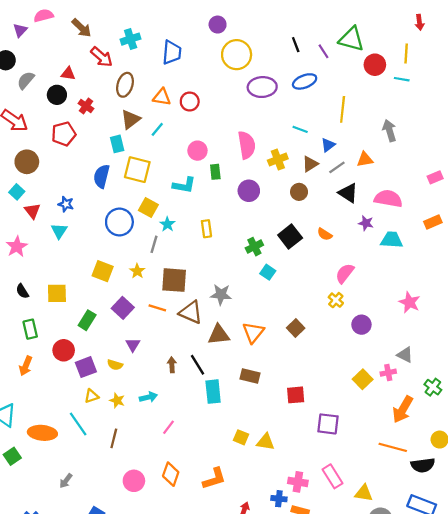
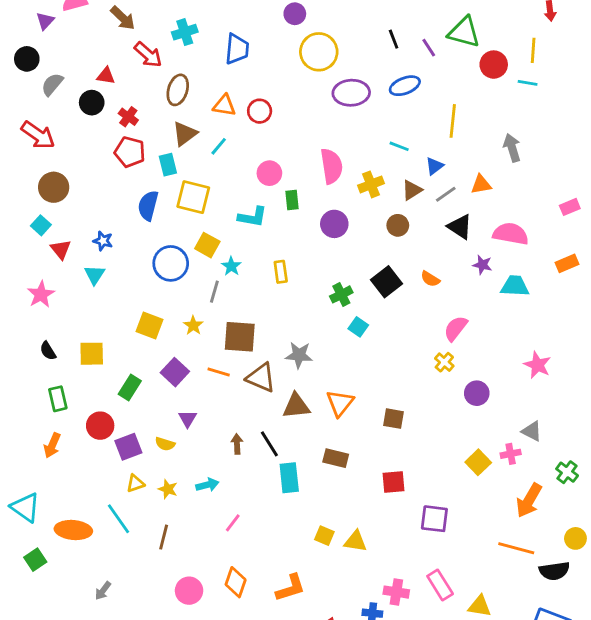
red pentagon: (64, 134) -> (130, 152), moved, turned 30
brown square: (296, 328) -> (394, 419), moved, turned -36

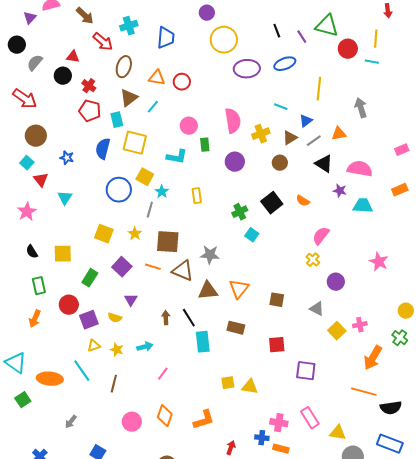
blue star: (103, 241) -> (67, 158), moved
gray triangle: (532, 431) -> (317, 309), moved
yellow square: (324, 536) -> (228, 383), turned -32
yellow circle: (575, 538) -> (406, 311), moved

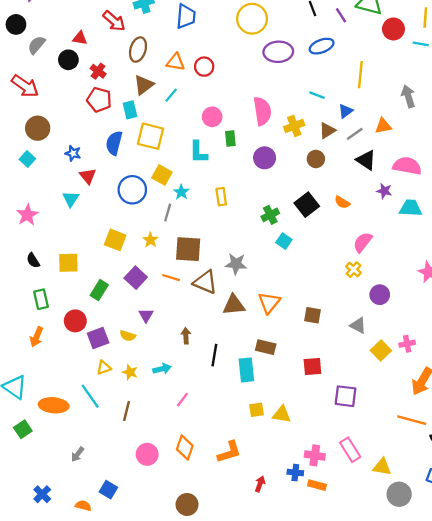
cyan L-shape: (177, 157) -> (198, 152), turned 80
red triangle: (41, 180) -> (88, 176), moved
black line: (189, 318) -> (214, 355), moved, turned 42
cyan rectangle: (203, 342) -> (246, 370), moved

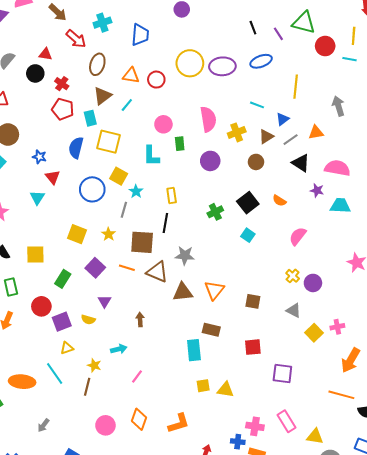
yellow circle: (252, 19) -> (190, 63), moved
cyan square: (284, 241) -> (248, 235), moved
yellow cross: (354, 270) -> (293, 276), moved
black line: (214, 355) -> (165, 223), moved
yellow star: (130, 372) -> (94, 365), moved

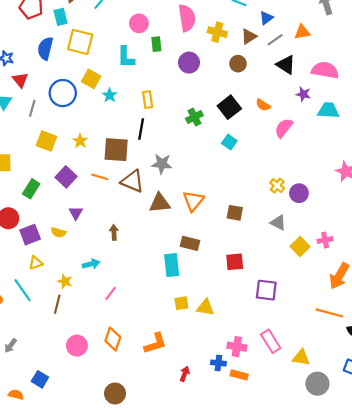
yellow cross: (237, 132) -> (217, 32), turned 36
gray line: (124, 210) -> (32, 108), moved
pink semicircle: (298, 236) -> (284, 128), moved

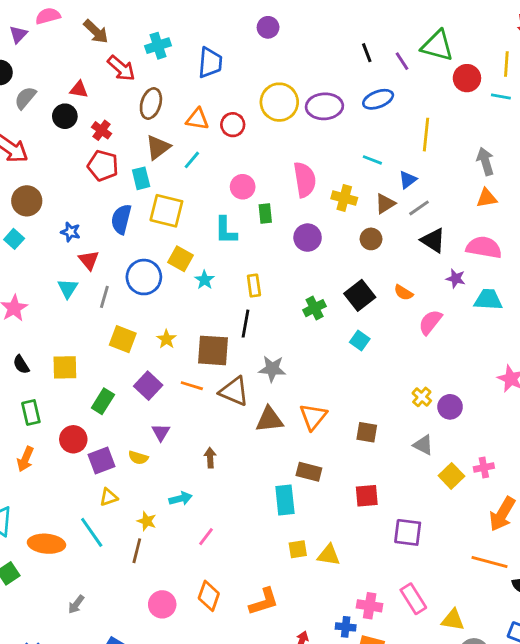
orange triangle: (302, 32) -> (487, 198), moved

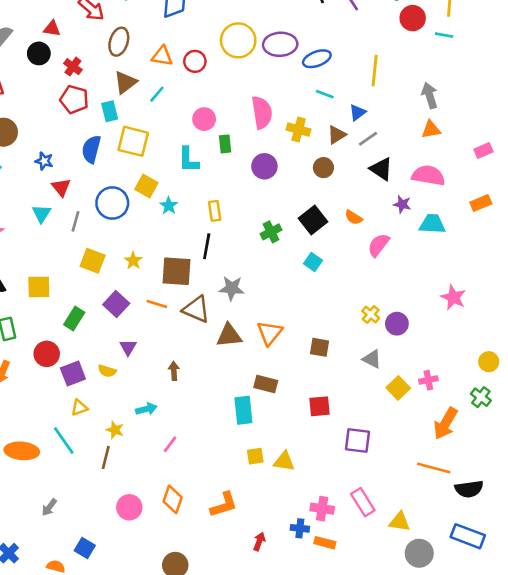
blue ellipse: (378, 99) -> (317, 59), moved

